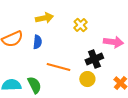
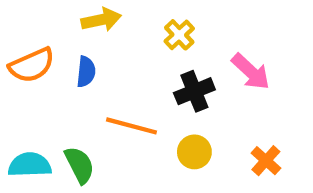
pink arrow: (113, 42) -> (251, 72), turned 36
black cross: (94, 59) -> (194, 91), moved

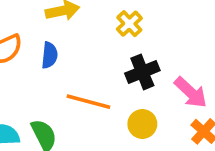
pink arrow: (251, 72) -> (191, 92), moved

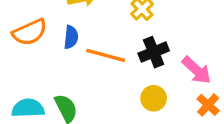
orange line: (88, 102) -> (106, 55), moved

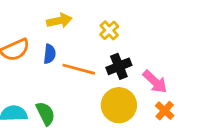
yellow circle: (154, 98) -> (119, 105), size x1.6

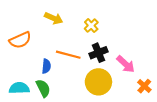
yellow arrow: (59, 21) -> (54, 18), turned 36
blue semicircle: (50, 54) -> (46, 66), moved
orange cross: (165, 111) -> (144, 86), moved

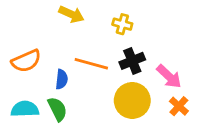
yellow cross: (91, 26) -> (122, 24), turned -32
orange semicircle: (20, 40) -> (26, 61), moved
orange cross: (144, 86) -> (179, 106), moved

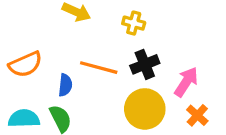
pink arrow: (169, 76) -> (186, 82), turned -100

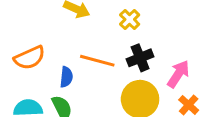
yellow cross: (134, 23) -> (130, 19), turned 30

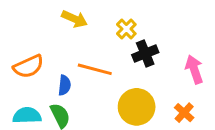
black cross: (140, 58) -> (145, 54), moved
pink arrow: (178, 74) -> (194, 69), moved, turned -52

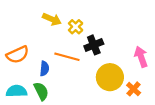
yellow cross: (126, 29) -> (76, 27), moved
black cross: (145, 54) -> (94, 45), moved
yellow circle: (137, 107) -> (110, 77), moved

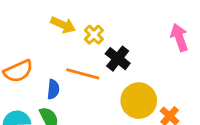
black cross: (94, 45) -> (118, 59), turned -30
pink arrow: (141, 57) -> (179, 38), moved

